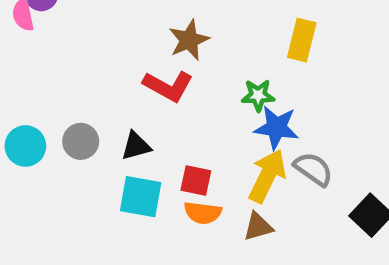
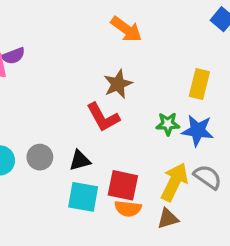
red L-shape: (168, 86) -> (103, 117), turned 32
blue star: (276, 128) -> (198, 131), moved
red square: (196, 181) -> (123, 185), size x1.4

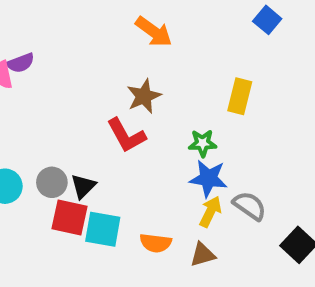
blue star: (198, 131) -> (208, 178), moved
black triangle: (80, 160) -> (83, 186), moved, turned -30
yellow arrow: (174, 182) -> (210, 212), size x0.7
red square: (123, 185) -> (70, 218), moved

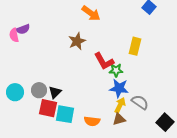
brown star: (144, 96) -> (77, 41), moved
red L-shape: (126, 135) -> (104, 61), moved
brown triangle: (203, 255) -> (119, 119), moved

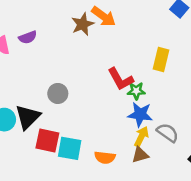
purple semicircle: (23, 29) -> (28, 37), moved
brown star: (77, 41) -> (83, 24), moved
gray circle: (39, 90) -> (58, 93), moved
black triangle: (55, 92) -> (28, 117), moved, size x1.5

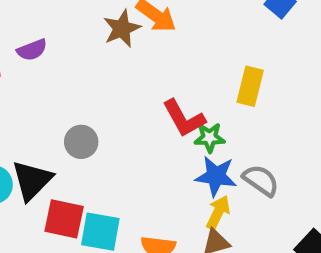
gray semicircle: (168, 133) -> (261, 180), moved

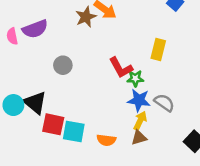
purple semicircle: (32, 50) -> (35, 29), size x1.5
gray circle: (81, 142) -> (63, 65), moved
black triangle: (32, 180) -> (35, 103), turned -35

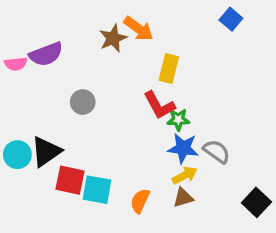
pink semicircle: (12, 36) -> (16, 64), turned -84
yellow rectangle: (158, 50) -> (169, 69), moved
black triangle: (35, 103) -> (46, 151), turned 45
yellow arrow: (140, 121) -> (185, 175), turned 36
orange semicircle: (106, 140) -> (140, 201), turned 108

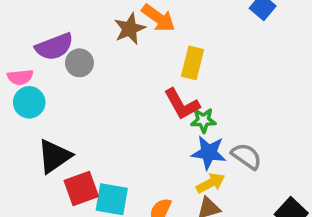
pink semicircle: (16, 64) -> (20, 77), moved
gray circle: (83, 102) -> (79, 63), moved
cyan circle: (17, 155) -> (29, 102), moved
red square: (70, 180) -> (81, 188), turned -32

